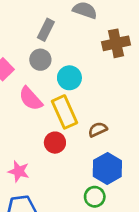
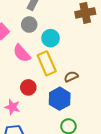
red circle: (55, 143) -> (28, 87), moved
blue hexagon: (107, 168) -> (60, 99), moved

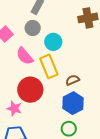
red circle: (28, 87) -> (30, 90), size x1.6
blue hexagon: (60, 99) -> (73, 103), moved

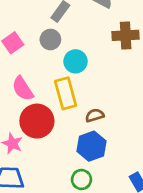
pink semicircle: (25, 56) -> (23, 89), moved

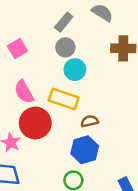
gray circle: (50, 39) -> (65, 47), moved
yellow rectangle: (66, 93) -> (64, 99), turned -60

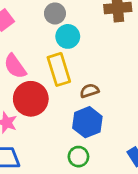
yellow rectangle: (64, 99) -> (59, 69), turned 60

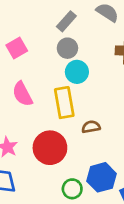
red circle: (31, 99) -> (50, 148), moved
blue hexagon: (87, 122) -> (101, 177), moved

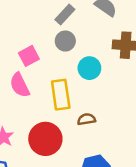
pink square: (17, 48) -> (29, 56), moved
cyan circle: (77, 72) -> (89, 68), moved

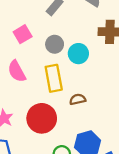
gray circle: (65, 41) -> (55, 44), moved
pink square: (29, 56) -> (23, 34), moved

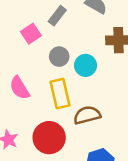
pink square: (23, 34) -> (31, 34), moved
brown semicircle: (78, 99) -> (87, 115), size x1.5

